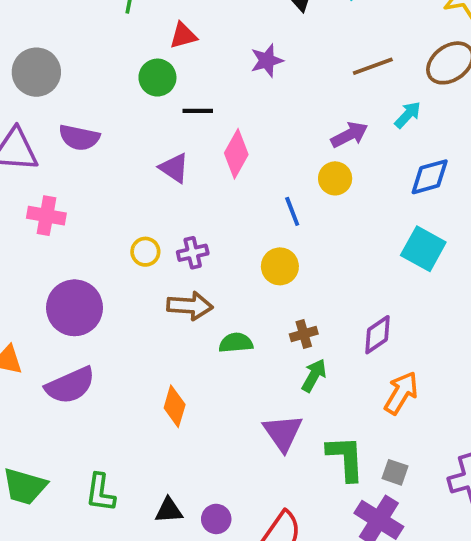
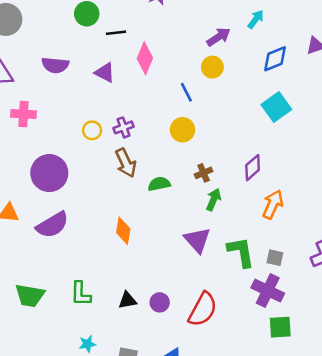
purple semicircle: (79, 138) -> (55, 65), moved
cyan square: (423, 249) -> (276, 107), turned 32
brown arrow: (190, 306) -> (126, 163), turned 68

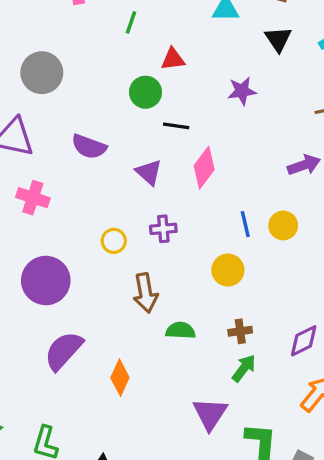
yellow circle: (212, 67) -> (283, 225), moved
purple cross: (124, 127) -> (163, 229), moved
purple semicircle: (52, 225) -> (64, 351), moved, turned 148

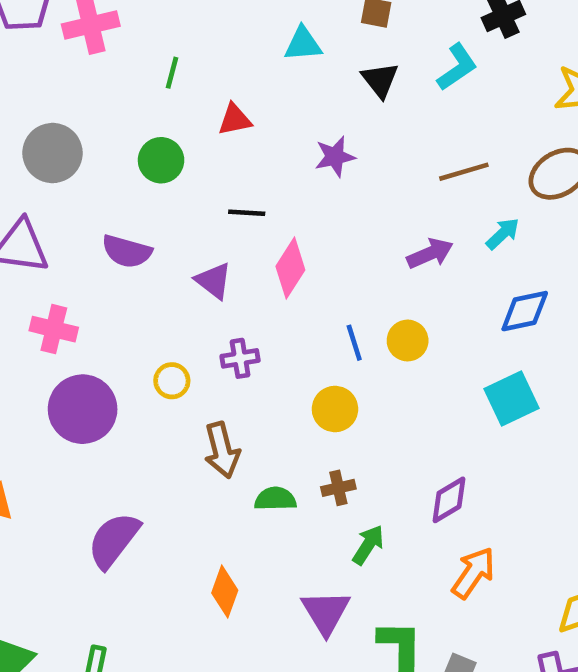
green circle: (146, 92) -> (161, 160), moved
purple circle: (46, 281) -> (83, 409), moved
brown cross: (240, 331) -> (338, 488), moved
orange diamond: (120, 378) -> (225, 592), moved

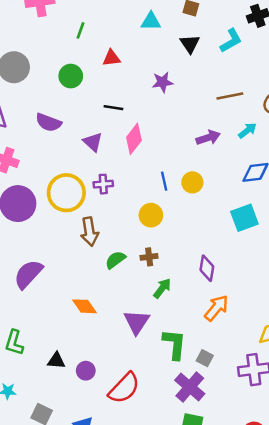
yellow circle: (172, 381) -> (66, 193), size x2.0
green semicircle: (275, 499) -> (115, 260), turned -40
purple diamond: (449, 500) -> (207, 268), turned -55
orange diamond: (225, 592) -> (84, 306), turned -60

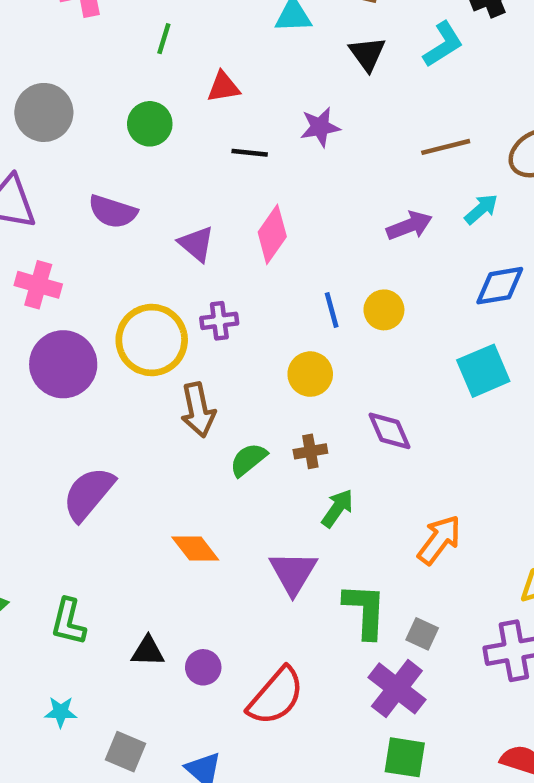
black line: (113, 108) -> (250, 153), moved
purple diamond: (207, 268) -> (389, 431), moved, turned -30

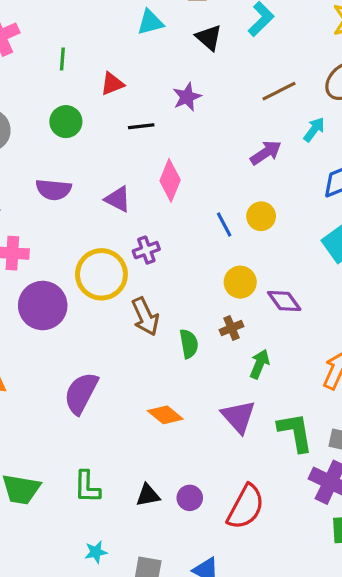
yellow circle: (310, 374) -> (240, 282), moved
green semicircle: (248, 460) -> (189, 344), turned 132

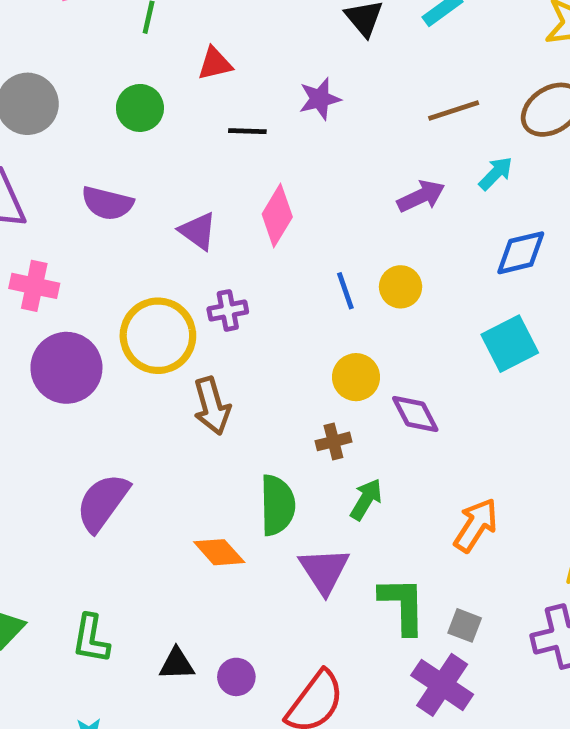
green semicircle: (189, 344) -> (277, 505), moved, size x1.4

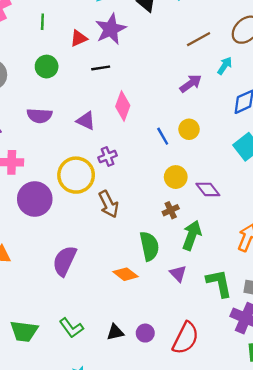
purple star: (320, 99) -> (111, 29), moved, size x1.5
green arrow: (366, 499) -> (192, 235), size x1.4
purple triangle: (324, 571) -> (178, 274), size x0.7
green L-shape: (91, 639) -> (71, 328), turned -35

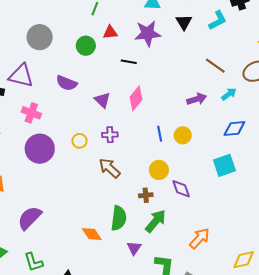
red triangle: (79, 38) -> (110, 32), moved
brown line: (199, 39) -> (215, 66), turned 45
yellow circle: (76, 175) -> (79, 141), size x0.5
brown arrow: (109, 204) -> (110, 168), moved, turned 140
purple semicircle: (65, 261) -> (30, 218), moved

